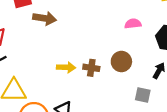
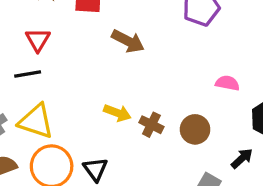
brown arrow: (45, 18) -> (128, 41), moved

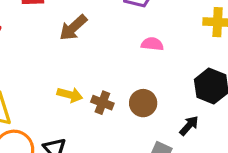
brown arrow: (128, 41) -> (73, 28), turned 116
pink semicircle: (227, 83) -> (152, 44), moved

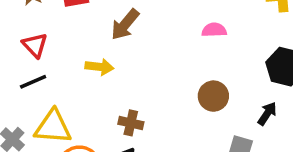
yellow arrow: (70, 95) -> (99, 67), moved
brown cross: (102, 103) -> (131, 123), moved

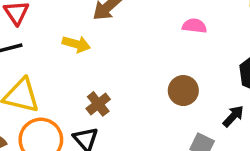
brown cross: (131, 123) -> (98, 104), turned 30

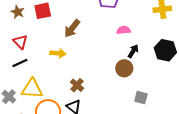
black arrow: (233, 116) -> (133, 51), moved

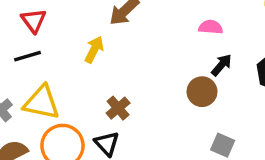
yellow arrow: (58, 53) -> (94, 49), turned -77

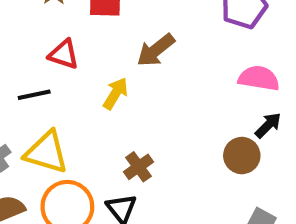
red triangle: (34, 21) -> (64, 54), moved, turned -40
pink semicircle: (211, 27) -> (259, 78), size x1.4

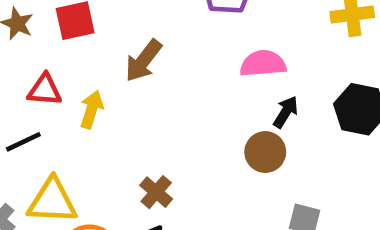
yellow arrow: (115, 93) -> (92, 110), moved

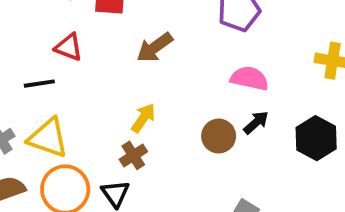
yellow arrow: (92, 110) -> (143, 118), moved
brown circle: (265, 152) -> (219, 136), moved

